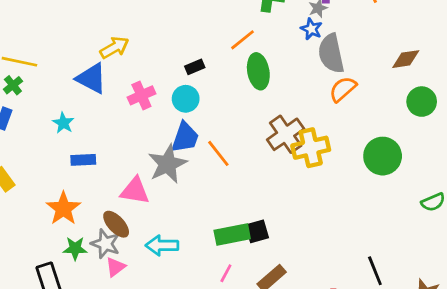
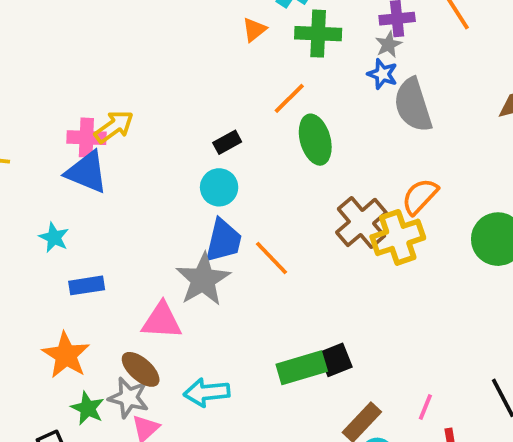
orange semicircle: (343, 89) -> (420, 196), moved
pink cross: (141, 95) -> (86, 138), moved, turned 32
green star: (75, 248) -> (88, 408), turned 30
pink line: (226, 273) -> (425, 407), moved

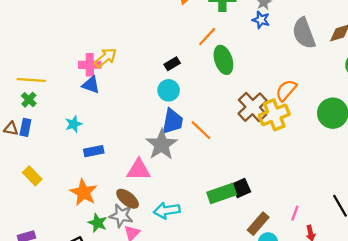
gray semicircle: (413, 105) -> (304, 33), moved
blue triangle: (87, 172) -> (91, 85), size x0.7
cyan star: (54, 237) -> (73, 124), turned 30

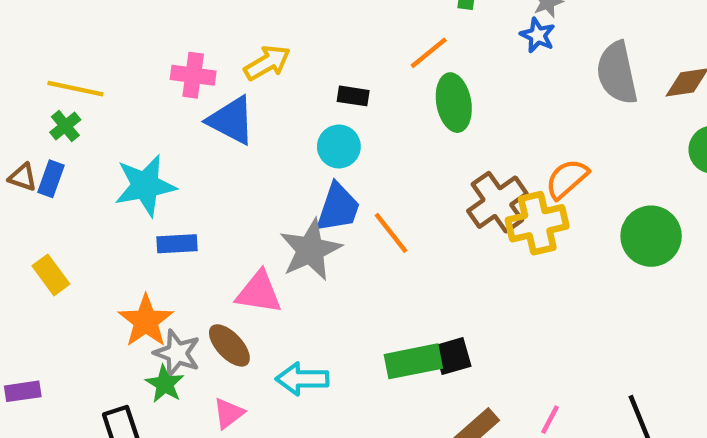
yellow arrow: (106, 58) -> (267, 63), moved
black rectangle: (172, 64) -> (353, 96), turned 32
blue triangle: (91, 85) -> (231, 120), moved, size x1.4
cyan star: (73, 124) -> (145, 186), size x1.8
gray star: (121, 216) -> (177, 353), moved

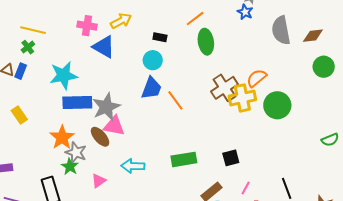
green circle: (651, 236) -> (277, 105), moved
blue rectangle: (177, 244) -> (77, 103), size x1.6
gray star: (310, 250) -> (106, 107), moved
brown ellipse: (229, 345) -> (100, 137), moved
black square: (453, 356) -> (231, 158), moved

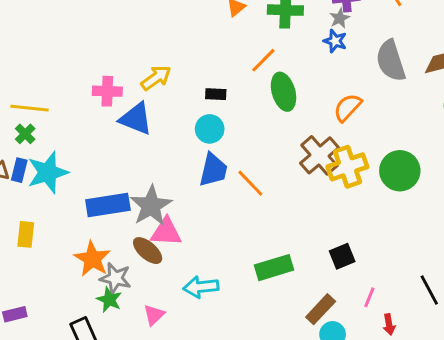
cyan star: (64, 75) -> (48, 172), moved
orange semicircle: (257, 78) -> (348, 108), moved
yellow rectangle: (19, 115) -> (26, 234), turned 48

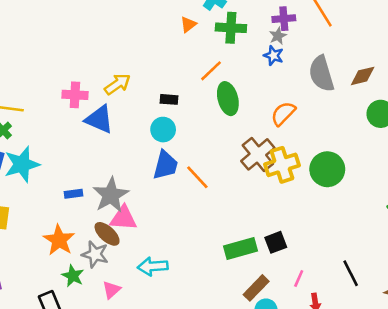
blue rectangle: (108, 205) -> (73, 194), size x0.5
green rectangle: (274, 268) -> (241, 249), moved
gray star: (115, 278) -> (95, 254), moved

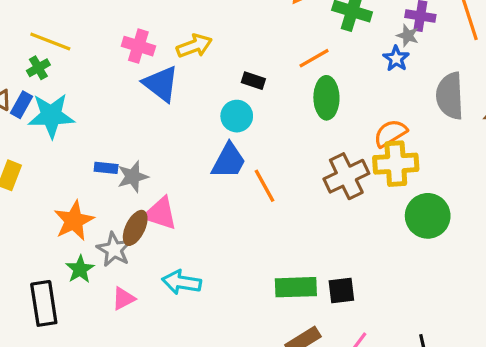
gray star: (278, 36) -> (408, 36), turned 30
yellow cross: (282, 165) -> (396, 164), moved
gray star: (111, 195) -> (133, 177), moved, size x0.7
brown ellipse: (107, 234) -> (135, 228), turned 60

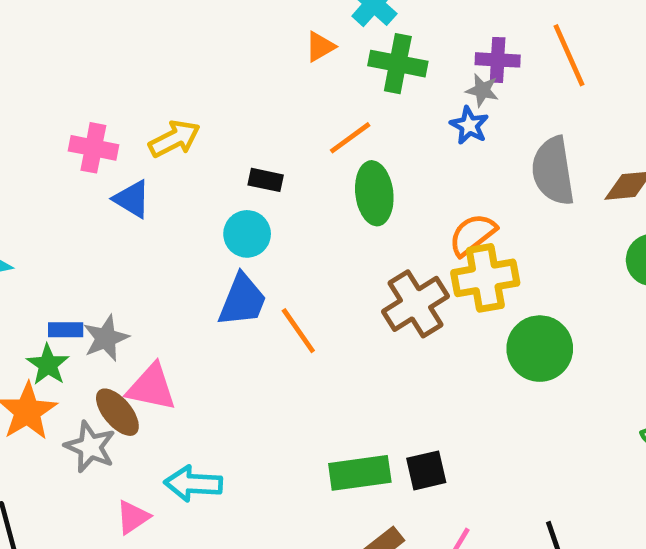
blue triangle: (161, 84) -> (132, 199), size x0.7
brown ellipse: (135, 228) -> (117, 412), turned -60
green star: (80, 269) -> (48, 365), moved
pink triangle: (123, 298) -> (133, 517), moved

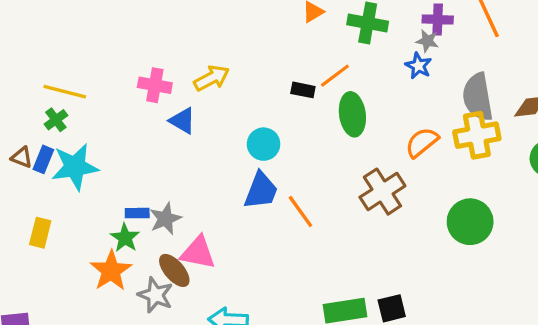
black rectangle: (266, 180) -> (303, 90), moved
yellow cross: (485, 278) -> (477, 135), moved

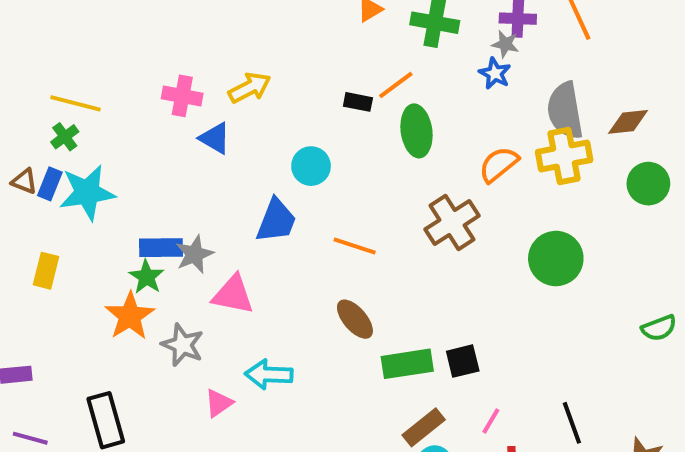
blue trapezoid: (261, 191) -> (276, 221), moved
orange line: (300, 211) -> (355, 246), turned -36
blue rectangle: (137, 213) -> (161, 248), size x1.5
brown ellipse: (174, 270) -> (355, 319), moved

